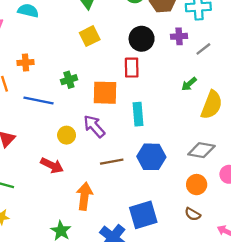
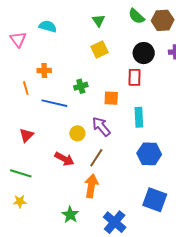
orange square: (105, 93) -> (111, 98), size x0.7
brown line: (112, 162) -> (96, 158), moved, turned -48
blue square: (143, 215) -> (155, 200), moved, turned 35

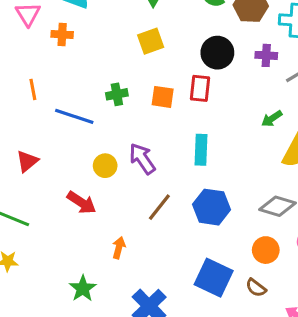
orange cross: (44, 70) -> (62, 34), moved
orange square: (111, 98) -> (163, 97), moved
brown line: (96, 158) -> (159, 207), moved
orange arrow: (91, 186) -> (119, 248), size x0.6

